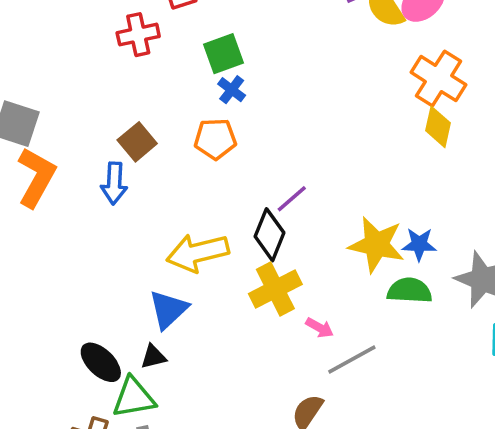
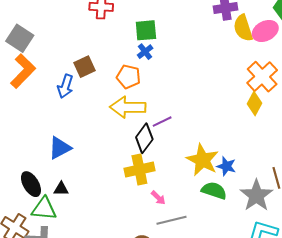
yellow arrow: (198, 253) -> (128, 107), moved
blue triangle: (168, 309) -> (60, 148), moved

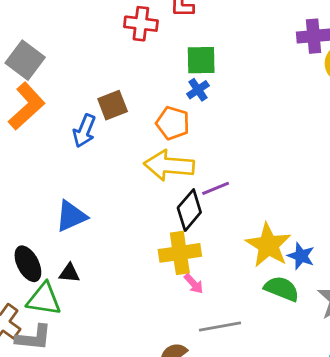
pink arrow: (158, 198) -> (194, 284), moved

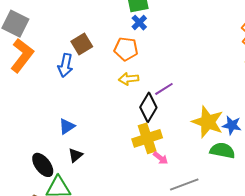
yellow arrow: (169, 165) -> (129, 79), size x0.6
blue triangle: (71, 216) -> (67, 126), size x0.7
black triangle: (69, 273) -> (76, 155), moved, turned -35

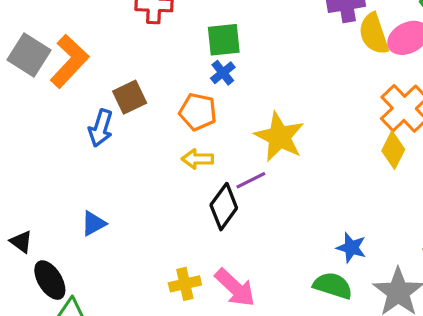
orange L-shape: (22, 55) -> (69, 61), moved
yellow star: (208, 122) -> (279, 137), moved
yellow cross: (147, 138) -> (185, 284), moved, size x0.7
black triangle: (76, 155) -> (21, 242), moved, turned -49
pink arrow: (161, 158) -> (235, 288), size x1.8

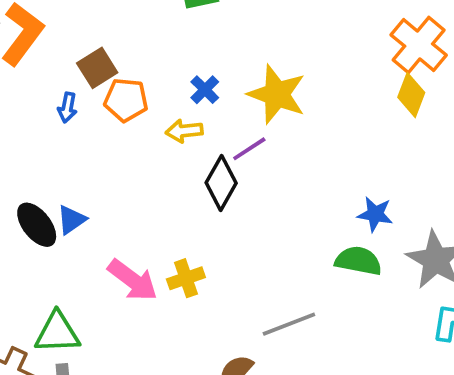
blue cross: (223, 73) -> (205, 90), moved
orange pentagon: (198, 112) -> (126, 100), moved
blue arrow: (101, 128) -> (67, 108), size x0.7
black ellipse: (50, 280) -> (37, 225), moved
pink arrow: (235, 288) -> (133, 280), moved

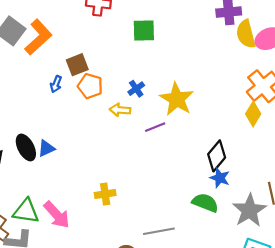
black diamond: (221, 183) -> (217, 156), moved
pink arrow: (133, 280) -> (57, 215), moved

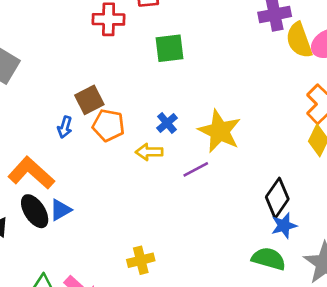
orange L-shape: (38, 37) -> (31, 173), moved, turned -90
blue star: (220, 178) -> (284, 226), turned -30

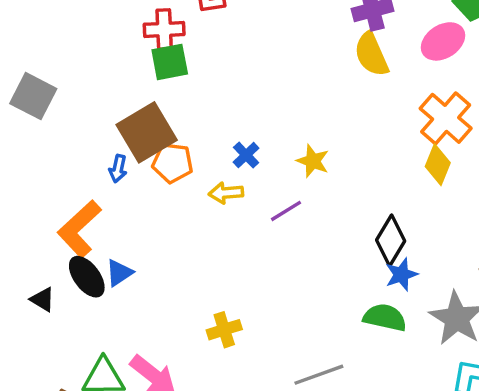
yellow semicircle: (299, 40) -> (371, 54), moved
green square: (170, 48) -> (170, 62), moved
brown square: (89, 100) -> (147, 132), size x1.6
yellow star: (220, 131) -> (313, 161), size x0.6
orange L-shape: (31, 173) -> (79, 229), turned -81

